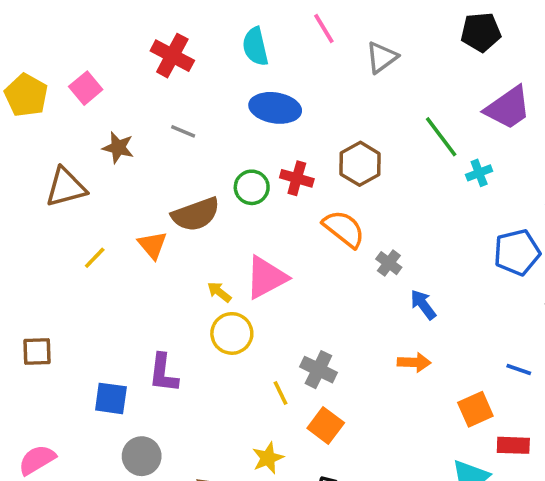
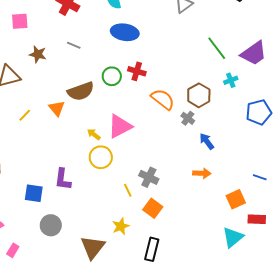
pink square: (86, 88) -> (20, 21), turned 36
purple trapezoid: (508, 108) -> (254, 53), moved
brown hexagon: (360, 164) -> (199, 95), moved
cyan cross: (479, 173) -> (231, 80), moved

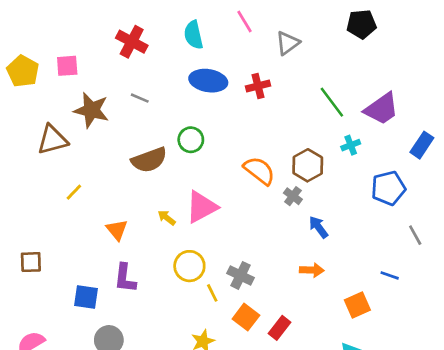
brown star: (38, 54) -> (91, 110), size x1.5
red cross: (137, 71) -> (258, 86), moved, turned -30
orange triangle: (57, 108) -> (117, 230), moved
yellow circle: (101, 157) -> (189, 266), moved
red rectangle: (257, 219) -> (279, 328), moved, turned -54

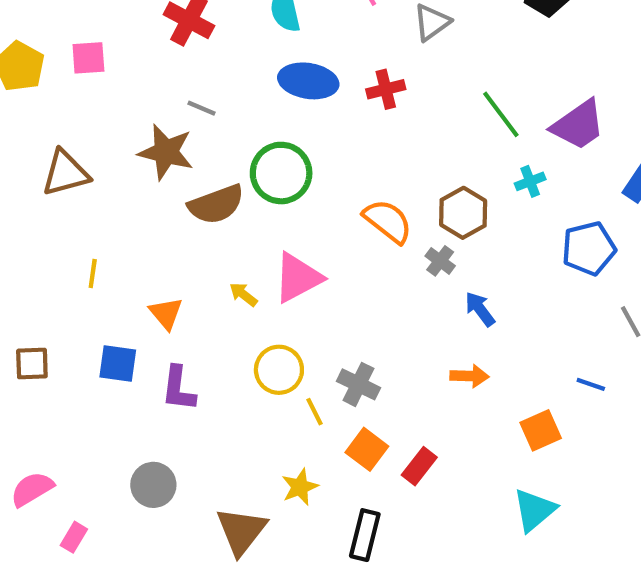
brown star: (91, 110) -> (166, 152), moved
green circle: (191, 140) -> (281, 173), size x1.5
yellow line: (74, 192) -> (93, 273), moved, turned -36
blue square: (86, 297) -> (118, 363), moved

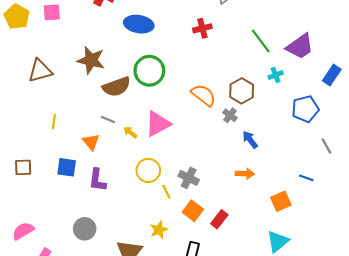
blue ellipse: (308, 81) -> (139, 24), moved
gray line: (202, 108) -> (108, 120), moved

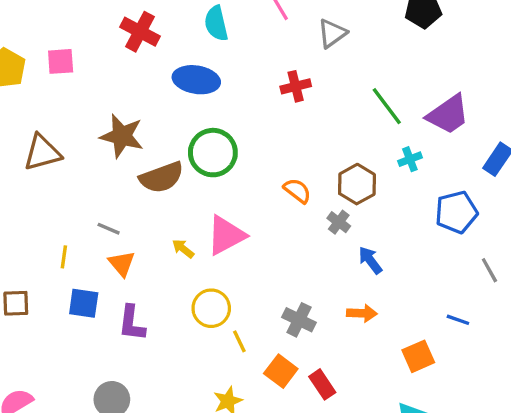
orange semicircle: (203, 95) -> (297, 191), size x0.7
gray line: (108, 120) -> (109, 229), moved
yellow line: (54, 122) -> (64, 257), moved
gray cross: (189, 178) -> (299, 320), moved
red rectangle: (219, 219) -> (322, 384), turned -72

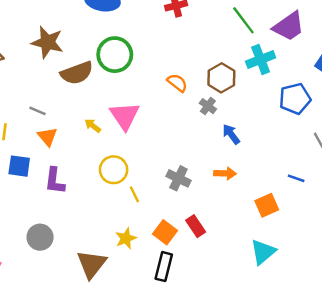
cyan cross: (410, 159) -> (261, 59), size x1.6
pink triangle: (226, 235) -> (125, 116), turned -36
orange square: (281, 371) -> (165, 232), moved

